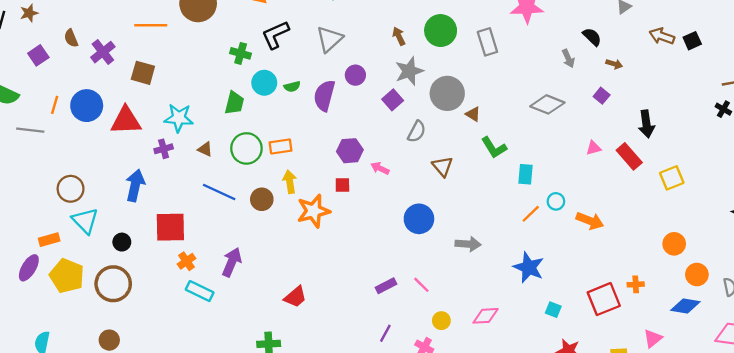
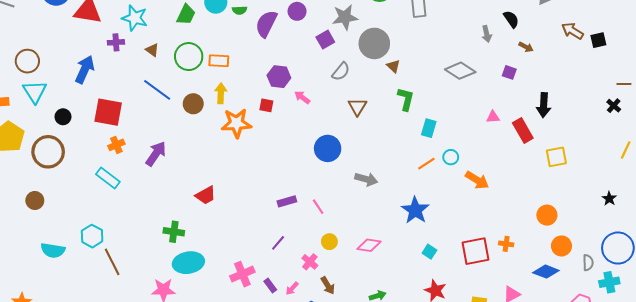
purple square: (602, 96) -> (509, 72), turned -32
green L-shape: (494, 147) -> (406, 99), turned -145
cyan rectangle: (200, 291) -> (108, 178), moved

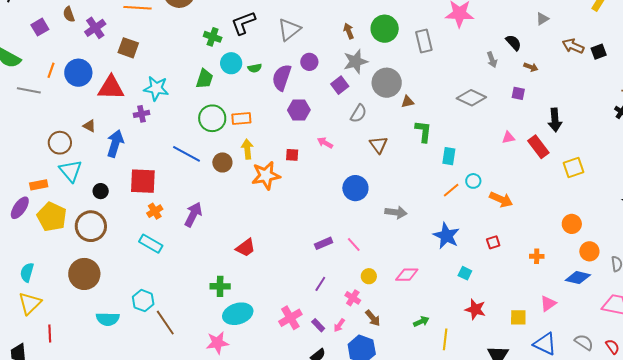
brown triangle: (152, 50) -> (89, 126), moved
brown triangle: (393, 66) -> (408, 102), turned -48
purple hexagon: (279, 77) -> (299, 110), moved
brown circle: (35, 200) -> (84, 274), size x1.8
red square: (476, 251) -> (493, 242), moved, size x0.5

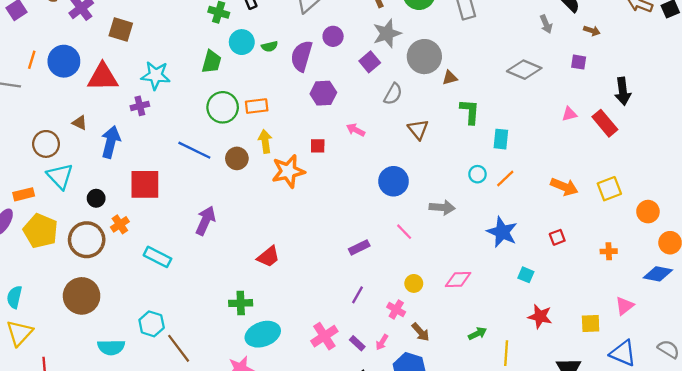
yellow square: (573, 167) -> (609, 189), moved
cyan circle: (473, 181) -> (477, 174), moved
orange cross: (155, 211) -> (120, 224), moved
pink line: (354, 245) -> (404, 232), moved

